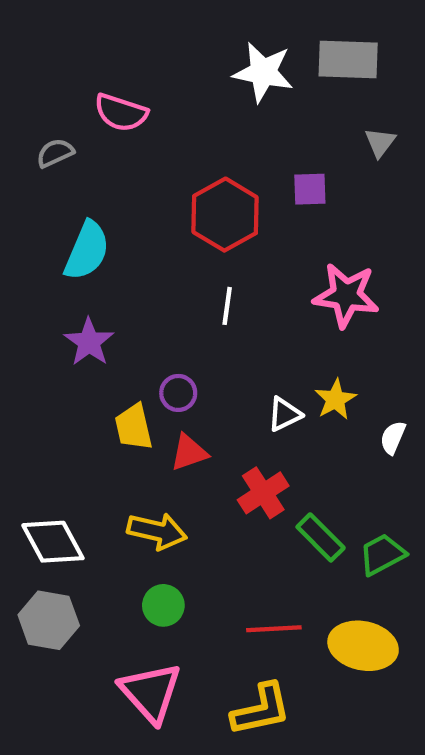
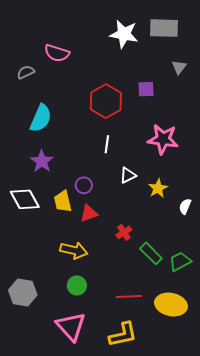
white triangle: (284, 414) -> (128, 175), moved
red cross: (263, 493) -> (124, 232), size x0.7
white diamond: (53, 542) -> (25, 199), moved

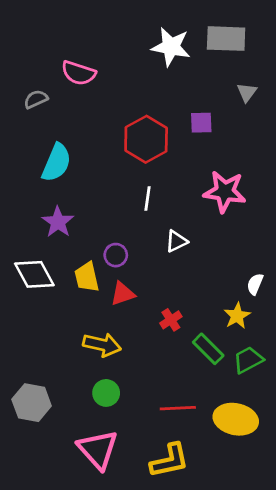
yellow star: (158, 188) -> (237, 316), moved

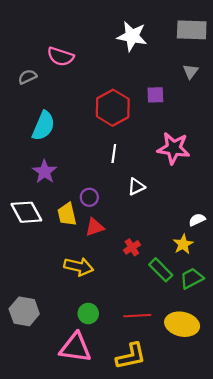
gray rectangle: (226, 39) -> (192, 30), moved
white semicircle: (255, 284) -> (197, 220), turned 42
green circle: (106, 393) -> (88, 314), moved
pink triangle: (98, 450) -> (75, 348), turned -40

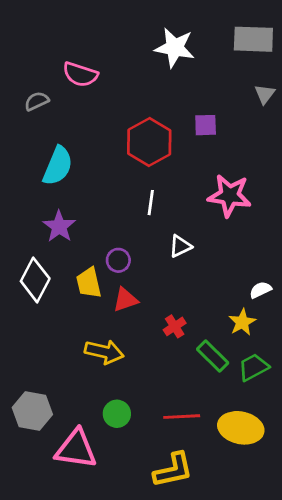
gray triangle: (191, 71) -> (265, 94), moved
white diamond: (26, 212) -> (35, 280), turned 56
pink triangle: (75, 348) -> (76, 449), moved

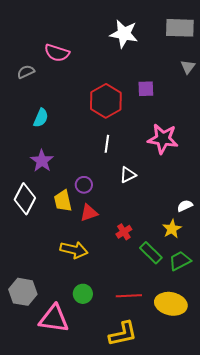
cyan semicircle: (58, 166) -> (41, 118), size x0.7

